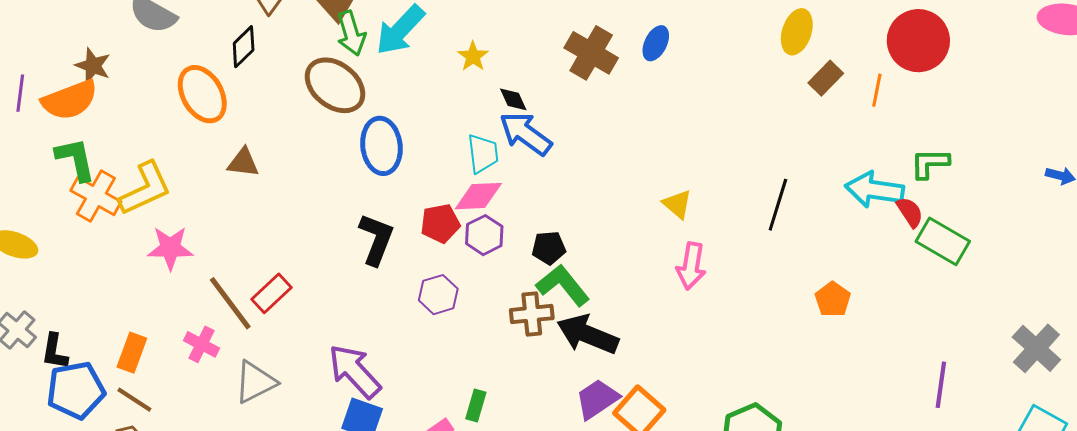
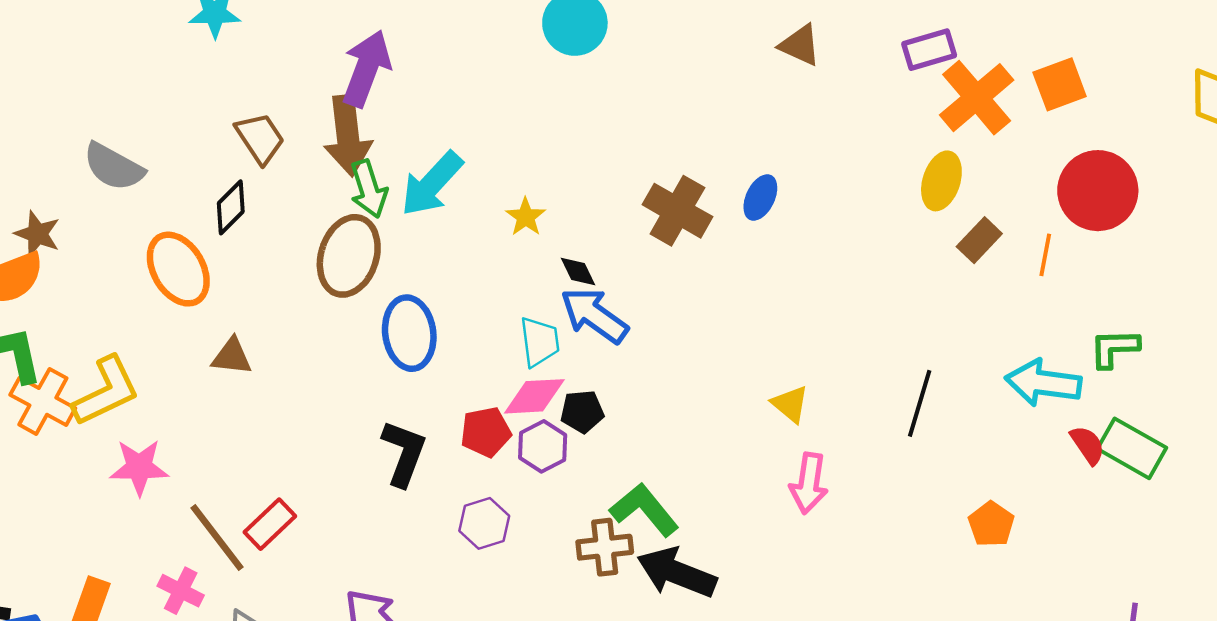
brown ellipse: (335, 85) -> (349, 256), turned 70
red semicircle: (910, 212) -> (1088, 445), moved
black pentagon: (549, 248) -> (582, 412), moved

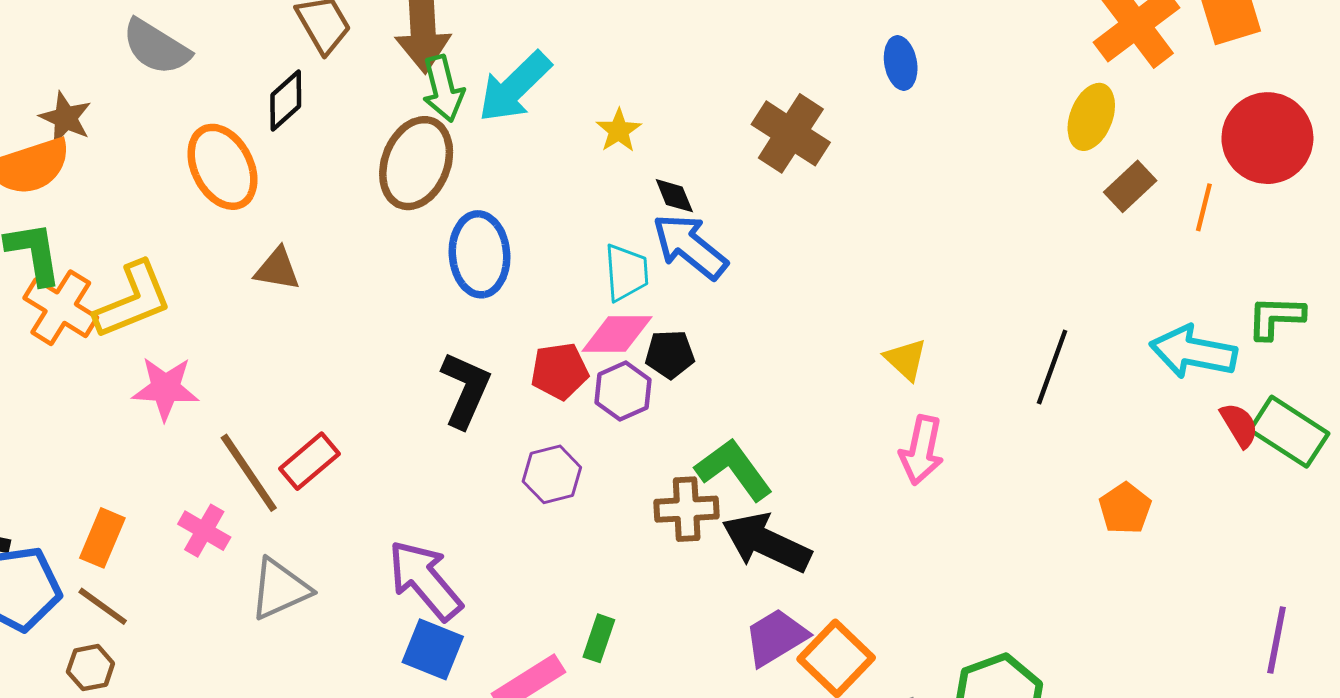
blue ellipse: (760, 197) -> (901, 63), moved, turned -39

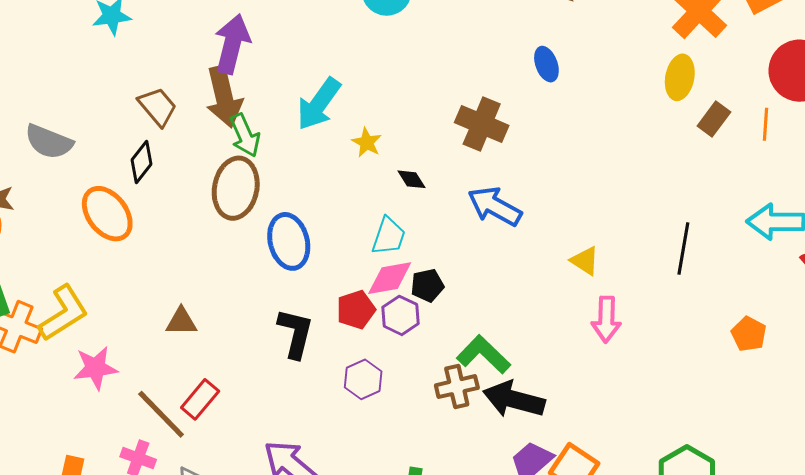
cyan arrow: (515, 87) -> (319, 104), moved
blue arrow: (690, 246) -> (495, 206), moved
brown triangle: (277, 269) -> (181, 322), moved
cyan trapezoid: (626, 272) -> (389, 236), turned 33

